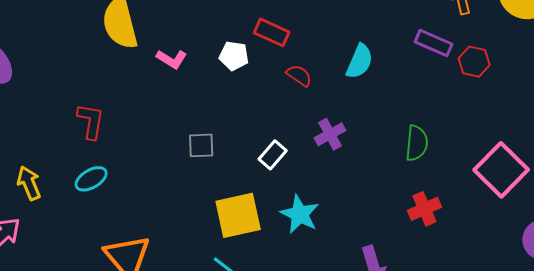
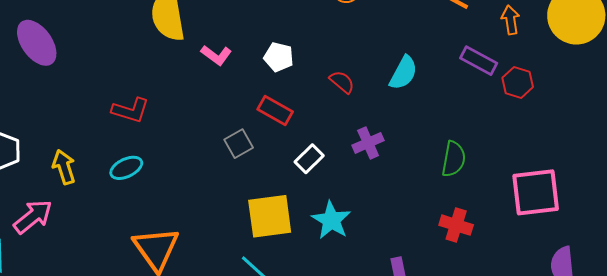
red rectangle: (272, 32) -> (275, 110), moved
red L-shape: (91, 121) -> (131, 110), turned 93
gray square: (201, 145) -> (239, 144), turned -32
pink square: (501, 170) -> (536, 192), turned 34
red cross: (424, 209) -> (456, 225), turned 36

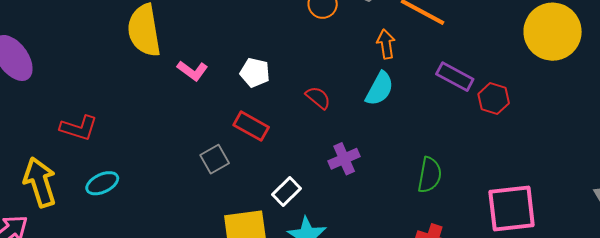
orange arrow: (510, 20) -> (386, 44), moved
red L-shape: (131, 110) -> (79, 128), moved
white rectangle: (309, 159) -> (286, 191), moved
yellow arrow: (64, 167) -> (40, 182), size x1.4

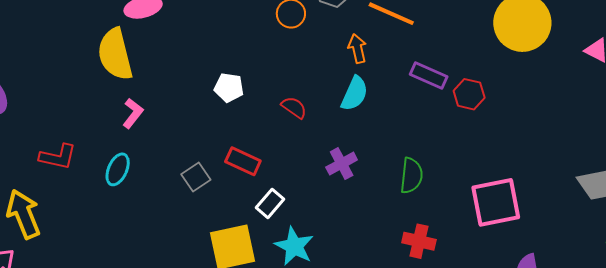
pink L-shape: (192, 71) -> (133, 113), moved, turned -84
red rectangle: (251, 126) -> (243, 161), moved
purple cross: (344, 159) -> (342, 164), moved
cyan ellipse: (102, 183) -> (118, 169), moved, turned -36

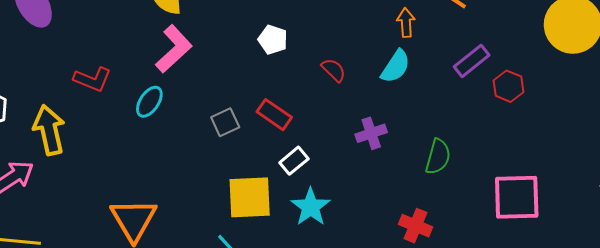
purple rectangle: (429, 75) -> (472, 61), turned -72
pink L-shape: (133, 113) -> (174, 49), size x1.6
red cross: (419, 241) -> (415, 226), moved

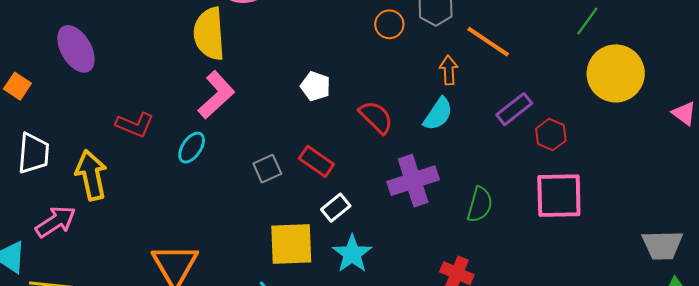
red semicircle: (334, 70) -> (376, 117), size x1.4
purple cross: (371, 133) -> (413, 181), size x1.6
pink square: (517, 197) -> (559, 196), moved

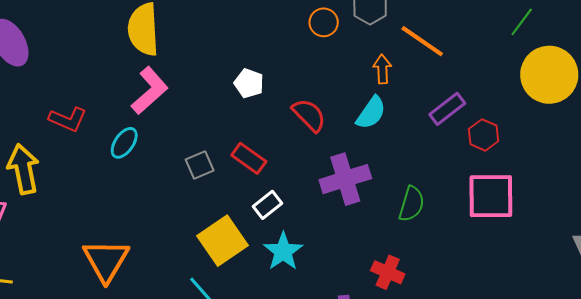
yellow square: (291, 244) -> (222, 241), turned -33

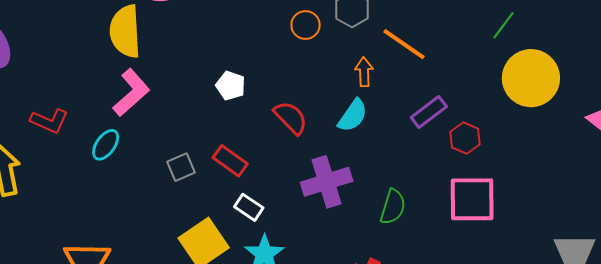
white rectangle: (268, 205) -> (249, 207), turned 72

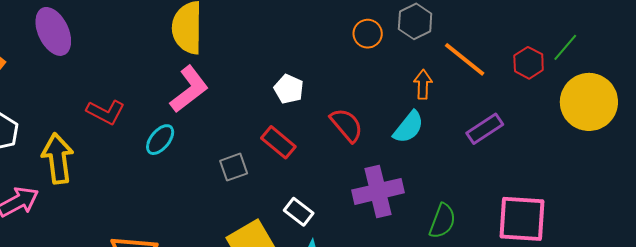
red hexagon: (465, 138) -> (529, 63), moved
red rectangle: (230, 161) -> (278, 142), moved

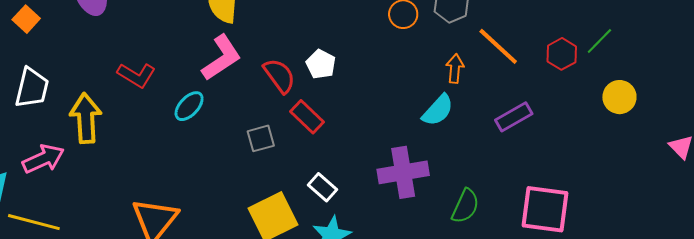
yellow circle: (589, 102) -> (619, 97), size x0.6
red semicircle: (346, 125) -> (279, 76), moved

